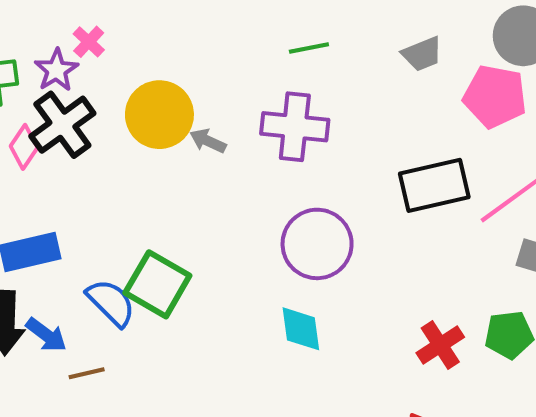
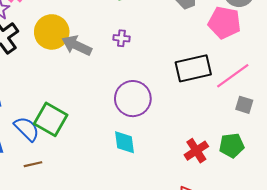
purple cross: (295, 127) -> (121, 38), size x0.5
gray arrow: (208, 141) -> (77, 46), size x1.6
brown line: (87, 373) -> (33, 164), moved

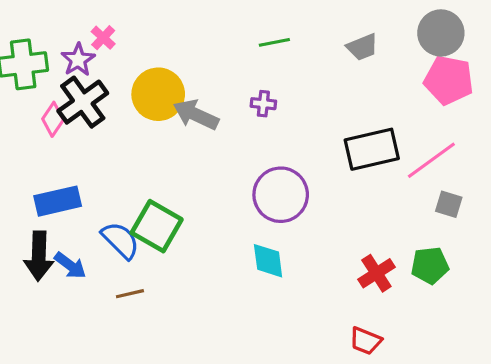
pink pentagon: (224, 23) -> (449, 80), moved

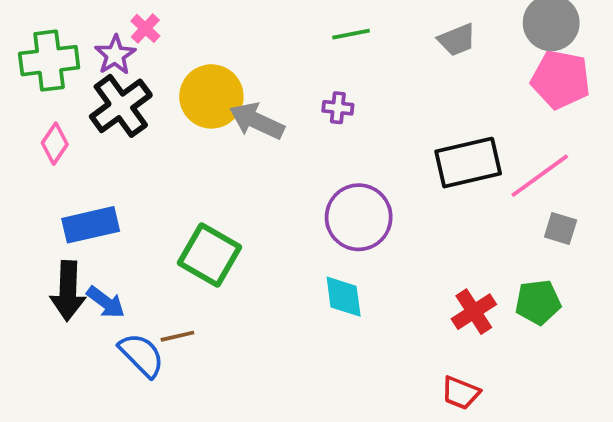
pink diamond: (53, 119) -> (55, 144), moved
blue semicircle: (120, 240) -> (142, 355), moved

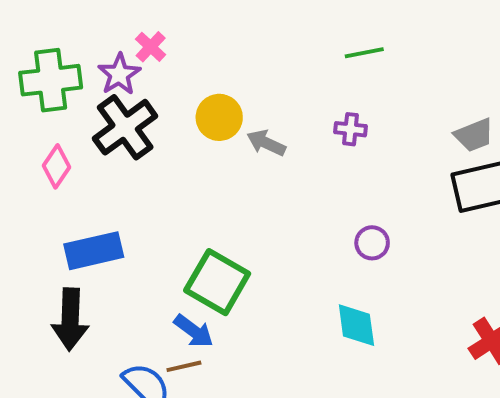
gray trapezoid: (457, 40) -> (474, 135), moved
yellow circle: (211, 96) -> (219, 117), size x0.7
gray arrow: (257, 121) -> (266, 143), size x0.7
purple circle: (359, 217) -> (372, 243), size x0.5
blue arrow: (106, 302) -> (194, 331), moved

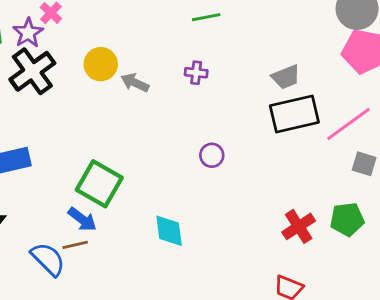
cyan diamond: (356, 325) -> (169, 231), moved

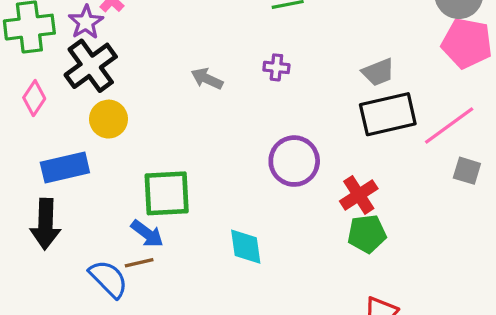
yellow circle: (101, 64) -> (108, 119), moved
purple circle: (212, 155) -> (294, 161), size x1.8
green square: (99, 184) -> (167, 193), turned -33
green pentagon: (347, 219) -> (367, 234), moved
red cross: (299, 226) -> (359, 195), moved

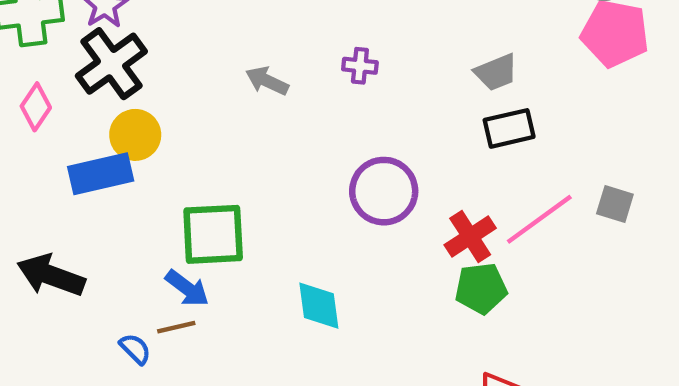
black rectangle: (388, 114) -> (509, 128), size x0.7
pink line: (449, 126) -> (539, 219), moved
blue rectangle: (65, 167) -> (101, 174), moved
black arrow: (46, 224) -> (51, 275), turned 108
blue semicircle: (108, 279) -> (135, 349), size x0.6

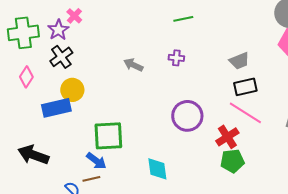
black cross: (111, 64) -> (61, 57), size x0.7
pink line: (539, 219) -> (245, 113), moved, turned 68

